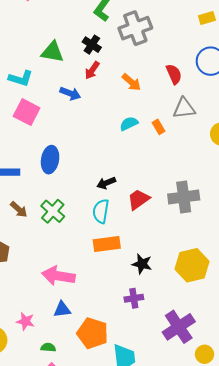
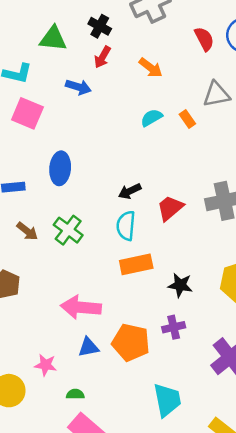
red semicircle: (174, 74) -> (204, 39), moved
orange pentagon: (93, 333) -> (131, 342), moved

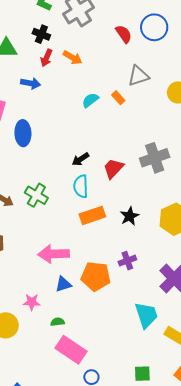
orange arrow: (151, 68) -> (73, 58), moved
blue ellipse: (60, 168) -> (23, 133), moved
black star: (180, 285) -> (130, 216), moved, turned -30
cyan trapezoid: (167, 400) -> (146, 315), moved

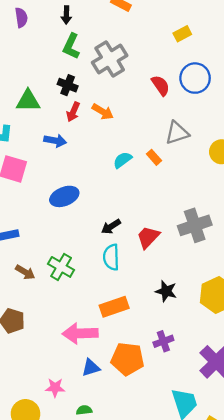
blue ellipse: (23, 133) -> (64, 196), moved, turned 70
orange rectangle: (92, 215) -> (114, 307), moved
black star: (130, 216) -> (166, 291), turned -30

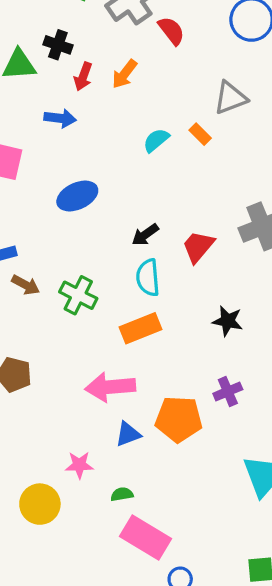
black cross: (68, 85) -> (58, 45), moved
red semicircle: (161, 85) -> (171, 31), moved
orange arrow: (103, 112) -> (124, 74), turned 100
brown arrow: (25, 272) -> (26, 285), moved
orange rectangle: (114, 307) -> (141, 328), moved

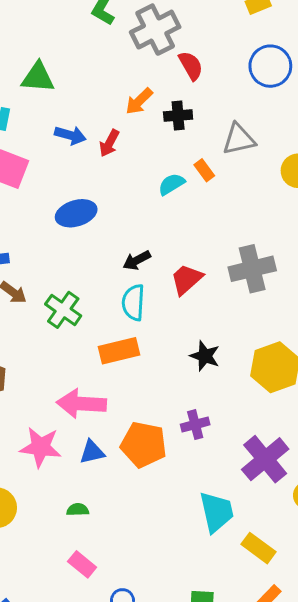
black cross: (58, 45) -> (178, 116), moved, turned -32
red arrow: (83, 77) -> (109, 143), moved
cyan semicircle: (156, 140) -> (171, 184), moved
pink star: (79, 465) -> (41, 447), moved, size x1.5
pink rectangle: (146, 538) -> (82, 564), moved, size x0.6

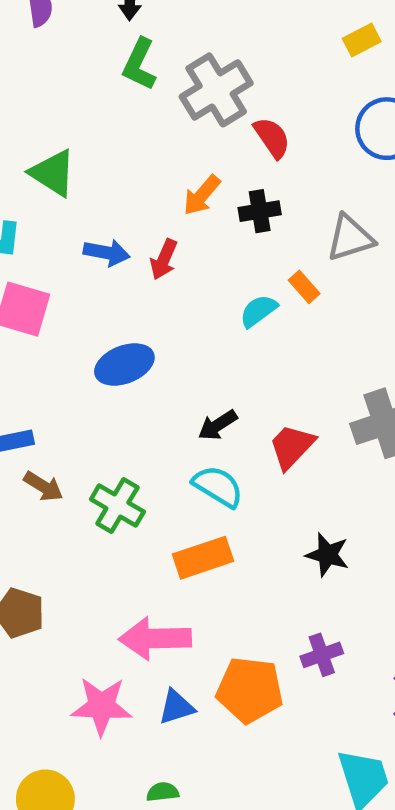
green triangle: (38, 77) -> (53, 173), turned 33
cyan semicircle: (133, 302) -> (218, 486), turned 123

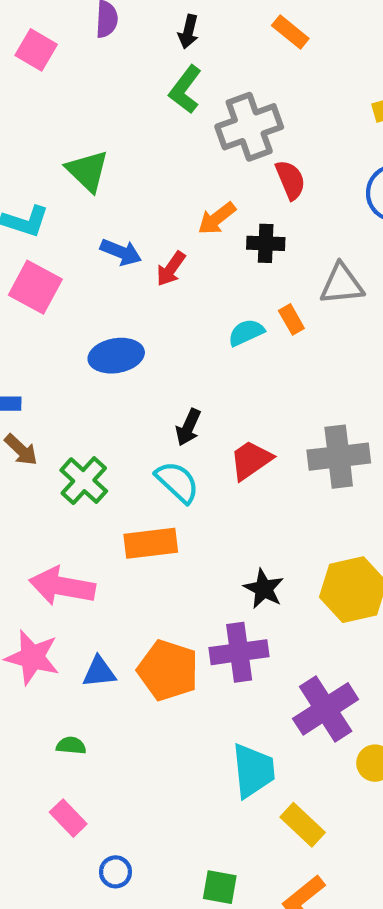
black arrow: (218, 425) -> (188, 427), turned -45
black star: (327, 555) -> (264, 589), moved
pink arrow: (155, 638) -> (62, 586), moved
purple cross: (322, 655) -> (239, 652), size x1.5

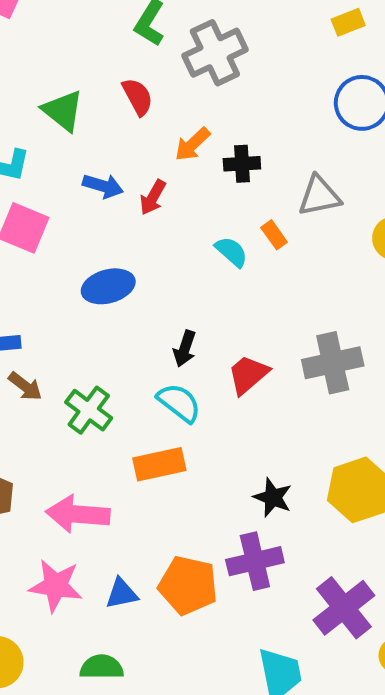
red semicircle: (290, 180) -> (138, 97), moved
cyan semicircle: (246, 332) -> (231, 252), turned 72
green semicircle: (71, 746) -> (102, 667), size x1.5

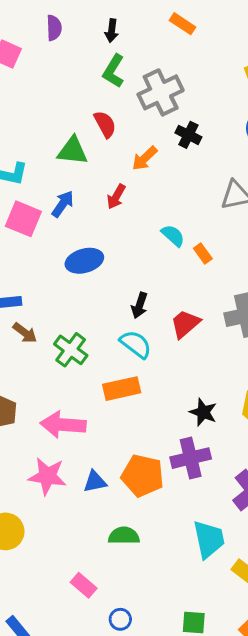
green triangle: (63, 111) -> (73, 151), moved, turned -32
black cross: (242, 164) -> (188, 135), moved, turned 30
blue arrow: (103, 186) -> (63, 204), moved, turned -72
orange rectangle: (274, 235) -> (203, 254), moved
green semicircle: (102, 667) -> (124, 536), moved

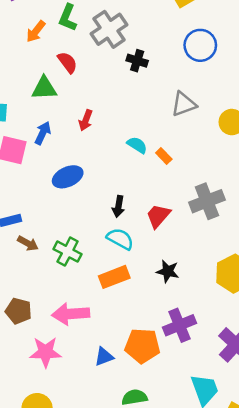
orange arrow: (145, 158) -> (36, 31), moved
black star: (203, 412) -> (168, 271), moved
pink star: (47, 476) -> (45, 352), moved

